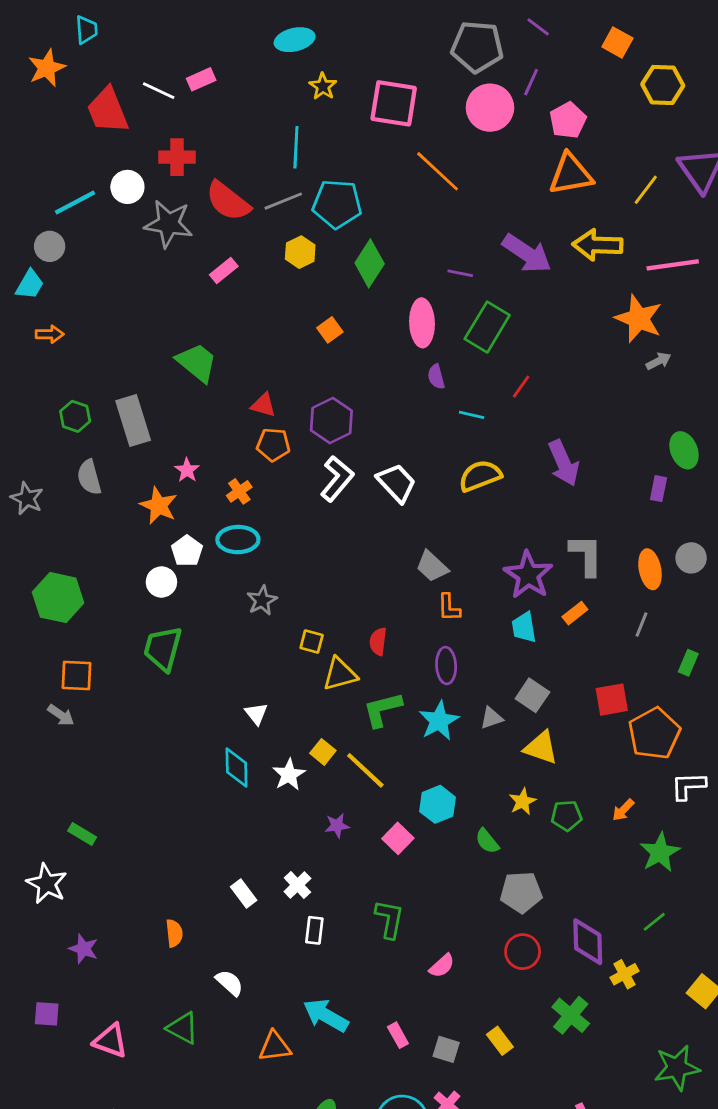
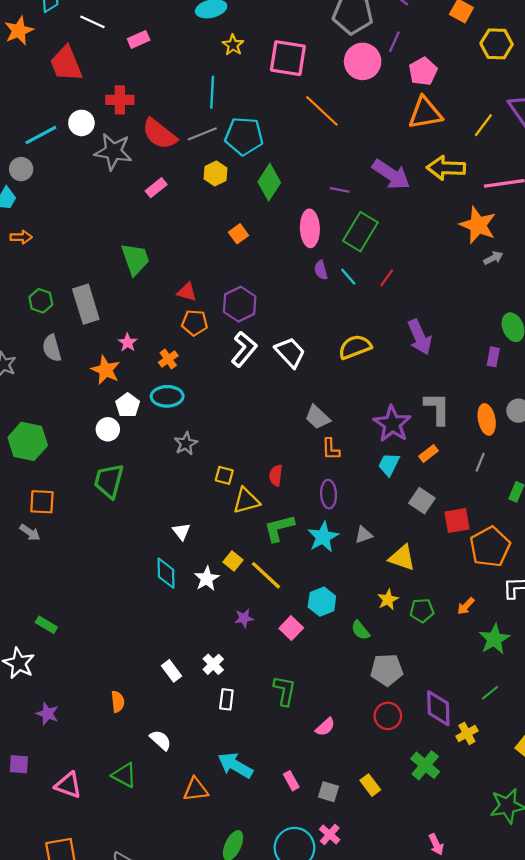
white line: (159, 91) -> (92, 22), moved
green trapezoid: (197, 363) -> (135, 259), turned 32
cyan line: (472, 415) -> (348, 277), moved, turned 36
cyan trapezoid: (524, 627) -> (389, 464), turned 35
gray square: (532, 695) -> (422, 501), moved

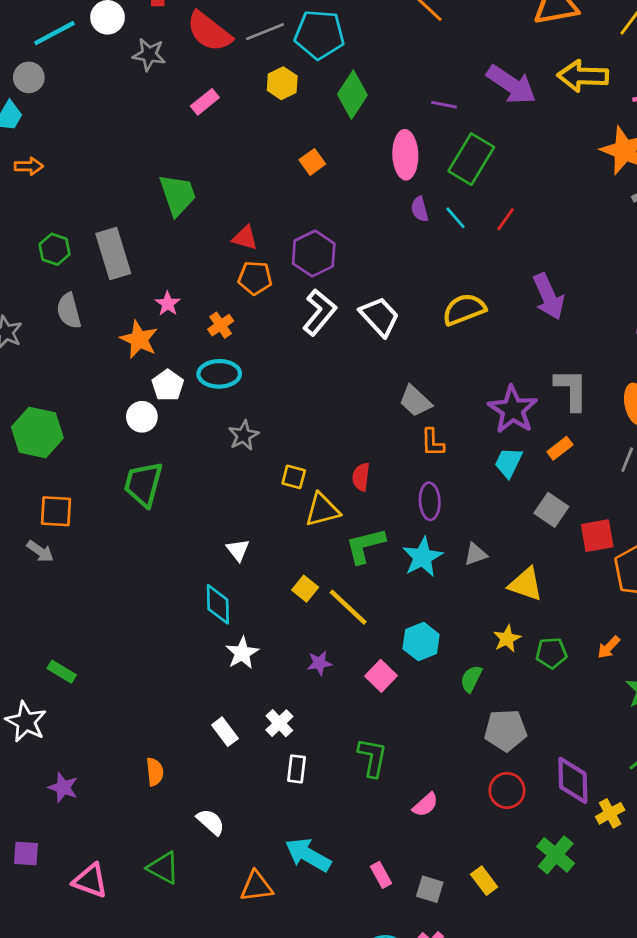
gray star: (113, 151) -> (149, 55), size x0.7
white star: (207, 579) -> (242, 653), moved
green semicircle: (360, 630) -> (471, 679), turned 65

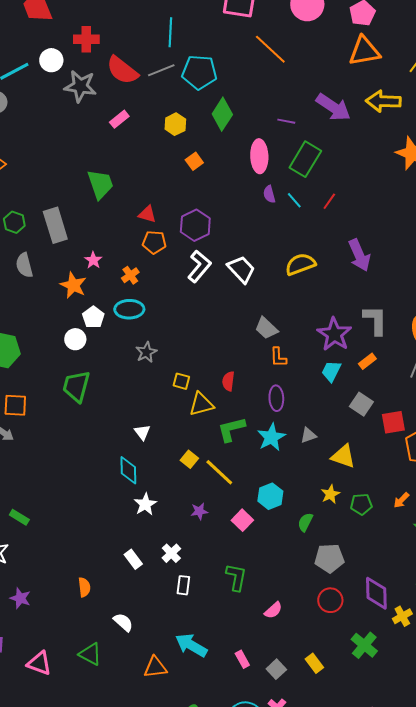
gray star: (149, 55) -> (80, 86), size x1.4
yellow hexagon: (282, 83) -> (175, 124), moved
gray square: (430, 889) -> (276, 669), turned 30

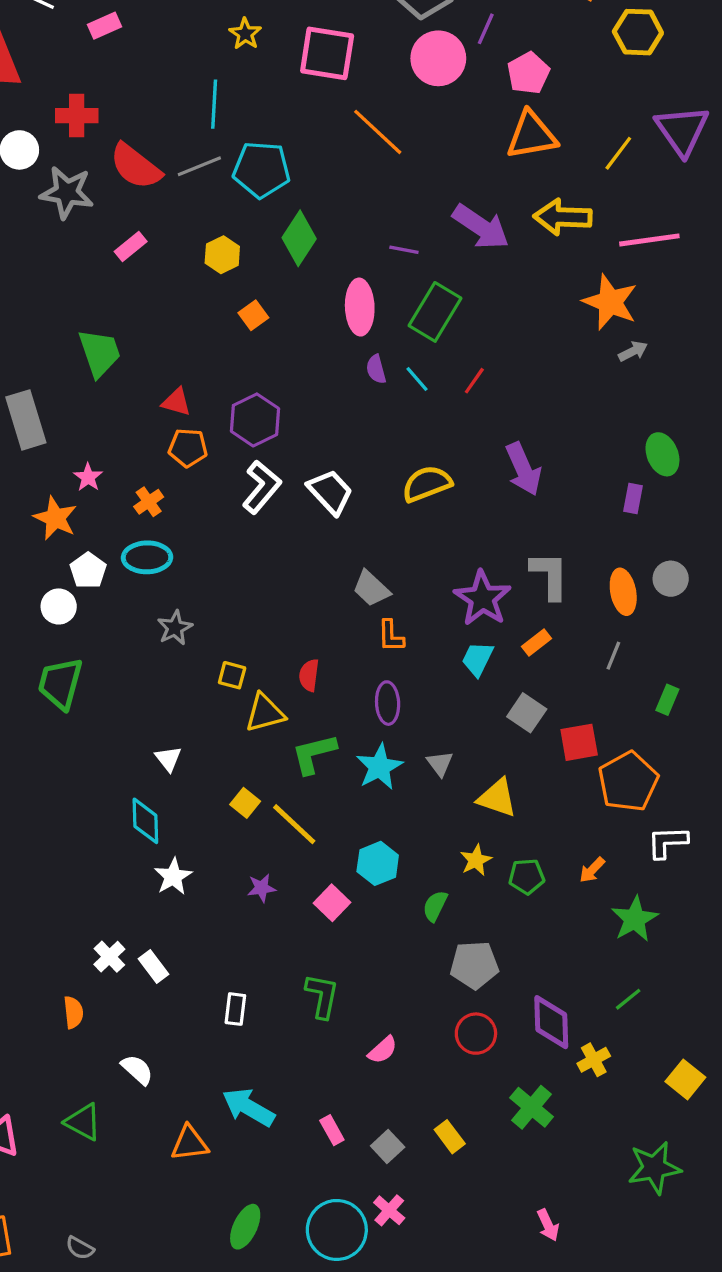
gray triangle: (308, 435) -> (440, 764), turned -48
white cross: (171, 553) -> (109, 957), moved

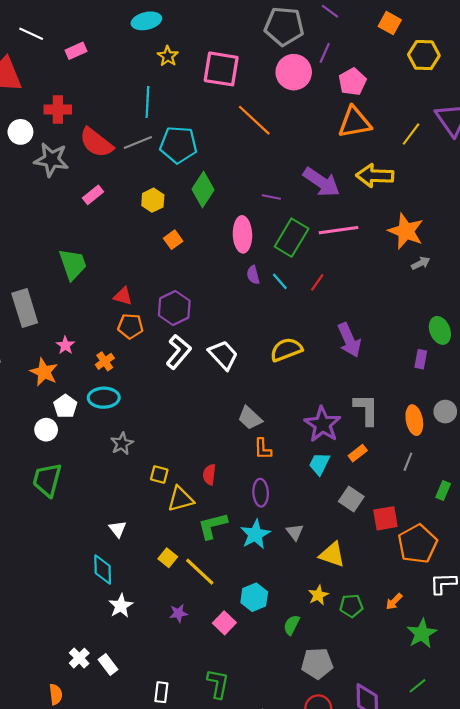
pink line: (649, 240) -> (339, 230), moved

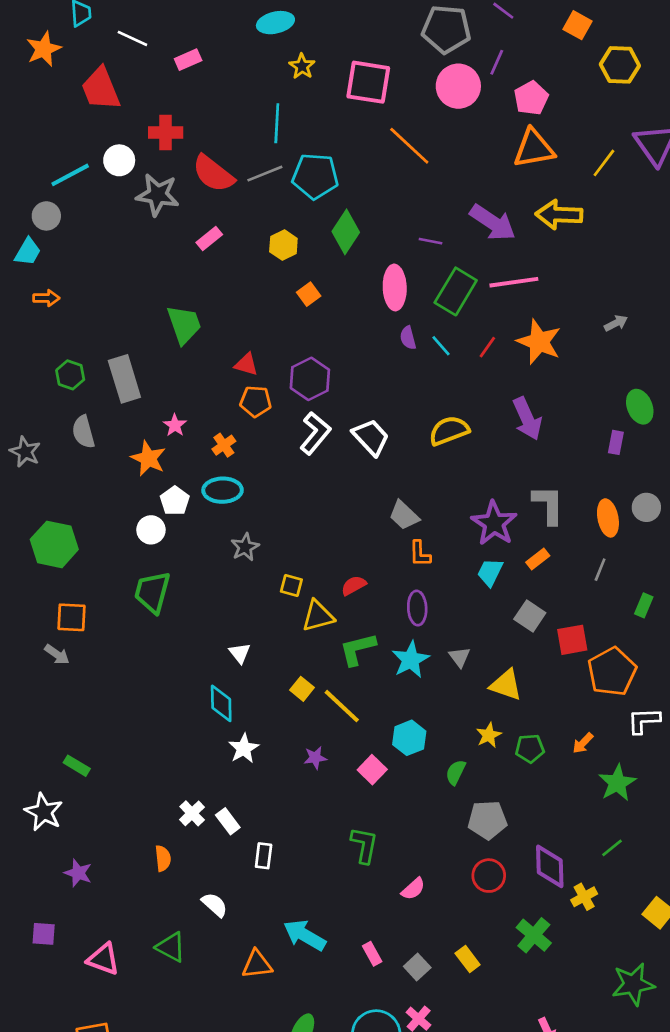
orange star: (406, 231) -> (539, 342), moved
red semicircle: (209, 475) -> (354, 586), turned 54
white rectangle: (161, 692) -> (264, 856), moved

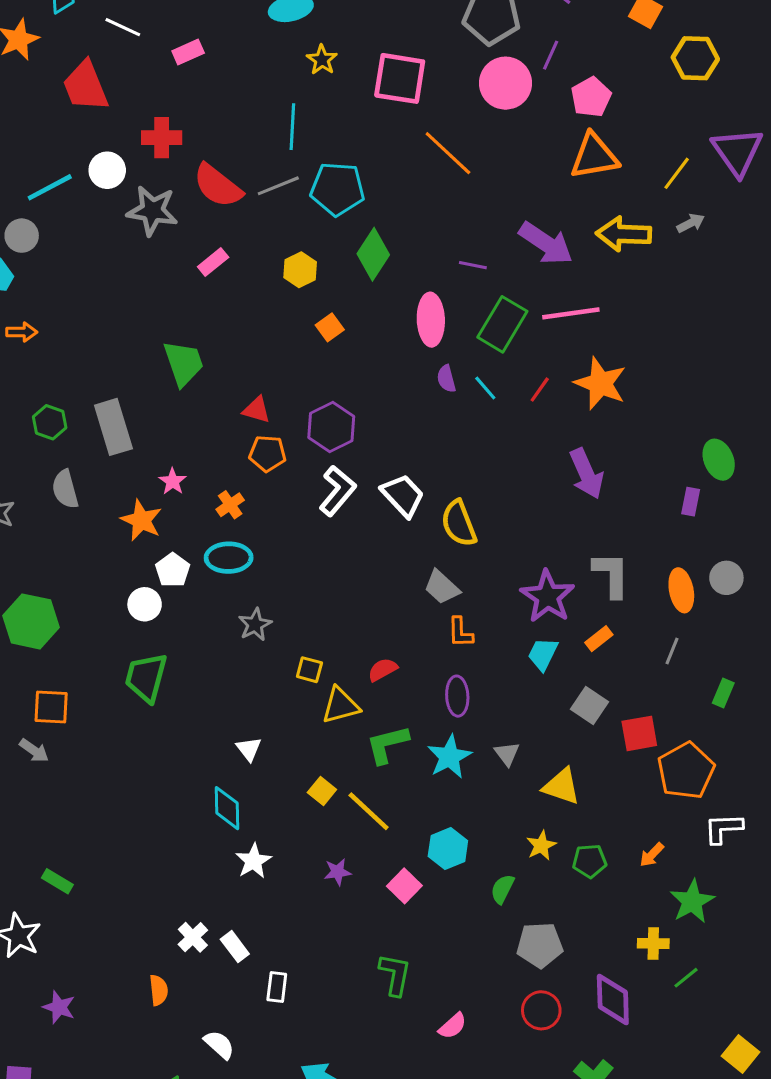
gray arrow: (616, 323) -> (691, 223), moved
yellow semicircle: (449, 431) -> (459, 523), moved, turned -90
yellow cross: (584, 897) -> (653, 943), moved, turned 30

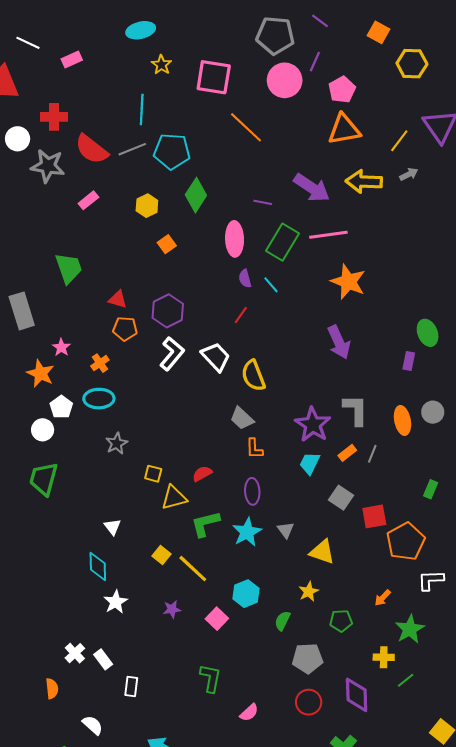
red line: (540, 390) -> (241, 315), moved
gray line: (672, 651) -> (372, 454), moved
green pentagon: (590, 861) -> (341, 621), moved

